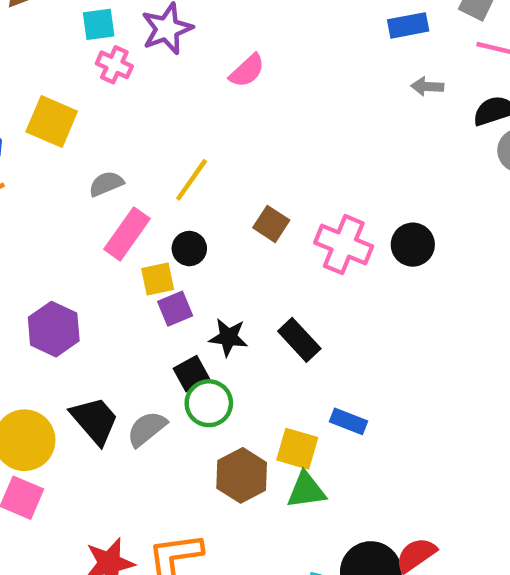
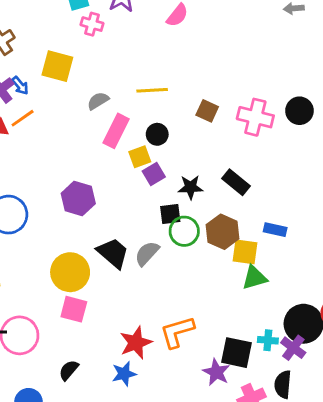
yellow line: (192, 180) -> (152, 90), turned 60
black square: (191, 374) -> (170, 214), turned 30
brown hexagon: (242, 475) -> (223, 232), moved

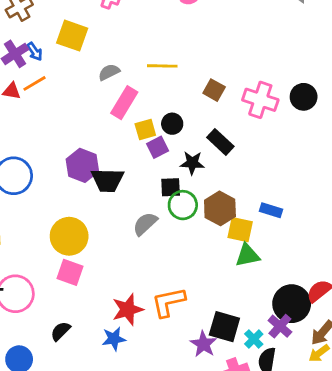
black circle: (157, 134) -> (172, 124), moved
black rectangle: (236, 182) -> (220, 142), moved
black trapezoid: (113, 253) -> (107, 180), moved, turned 136
cyan cross: (268, 340) -> (254, 339), moved, turned 36

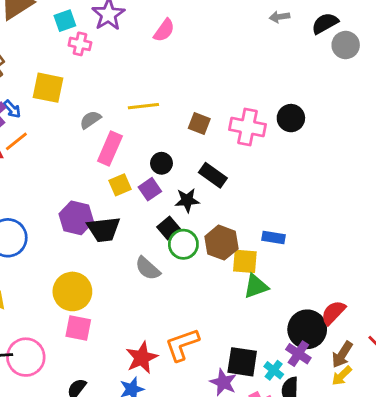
yellow square: (145, 130) -> (120, 185), moved
black square: (171, 187) -> (169, 228), turned -30
gray semicircle: (145, 224) -> (148, 268), turned -88

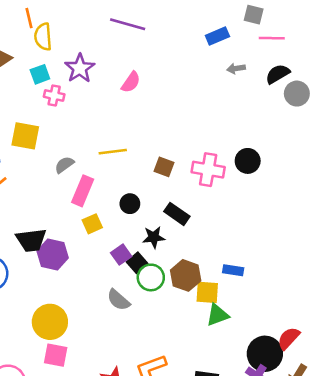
purple square: (150, 189) -> (121, 255), moved
black trapezoid: (104, 229) -> (31, 240), moved

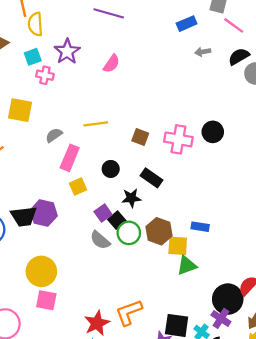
pink line: (272, 38) -> (234, 25), turned 35
black trapezoid: (31, 240) -> (24, 216), moved
gray semicircle: (118, 300) -> (100, 240), moved

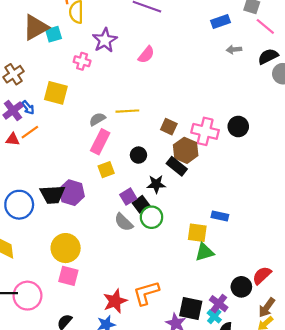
cyan square: (33, 57) -> (54, 34), moved
gray semicircle: (54, 135) -> (97, 119), moved
brown hexagon: (159, 231) -> (186, 150), moved
black circle: (228, 299) -> (241, 287), size x0.7
purple cross: (221, 318) -> (219, 304), moved

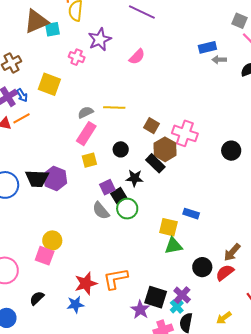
blue rectangle: (220, 22) -> (207, 47), moved
black circle: (238, 126) -> (231, 151), moved
yellow circle: (66, 248) -> (52, 240), moved, size x0.7
black circle: (241, 287) -> (202, 267), moved
brown arrow: (267, 308) -> (232, 252), moved

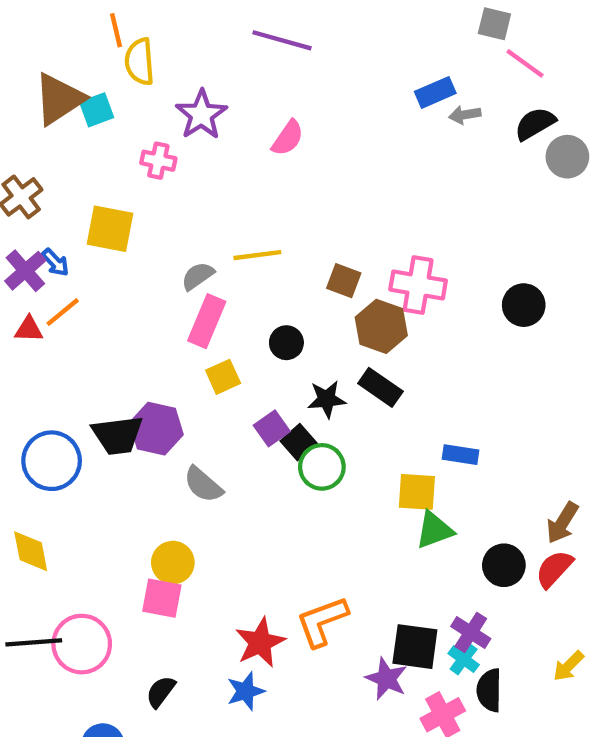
black rectangle: (155, 163) -> (380, 387), moved
gray semicircle: (101, 211) -> (203, 485), moved

